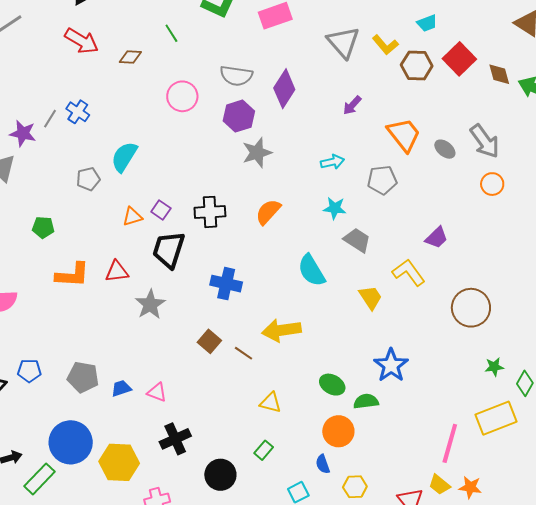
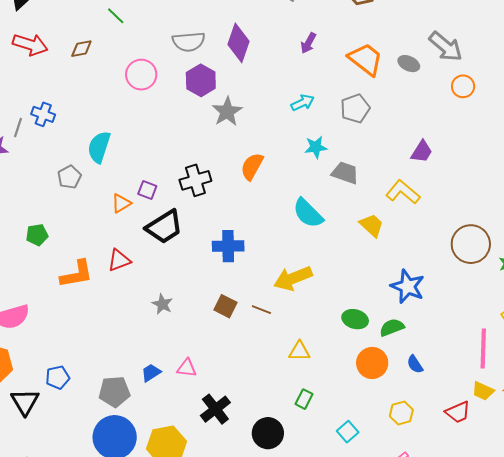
black trapezoid: (169, 250) -> (164, 227), turned -126
gray star: (150, 304) -> (162, 304), moved, size x0.7
brown circle: (471, 308) -> (471, 244), moved
gray pentagon: (83, 377) -> (114, 392), moved
blue semicircle: (323, 464) -> (415, 364), moved

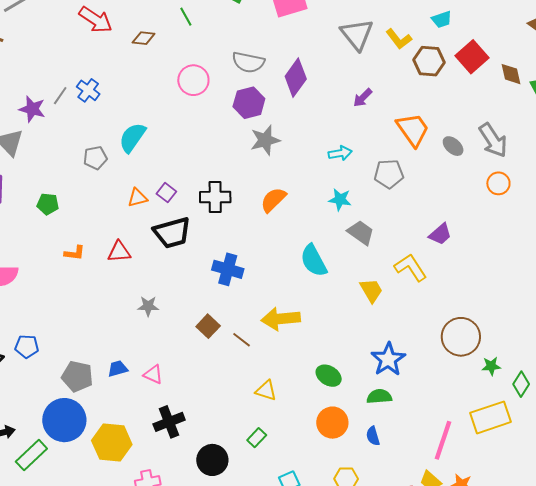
orange L-shape: (77, 274) -> (75, 253), size x0.6
gray star: (162, 304) -> (148, 306), turned 30
green semicircle: (392, 327) -> (379, 396), moved

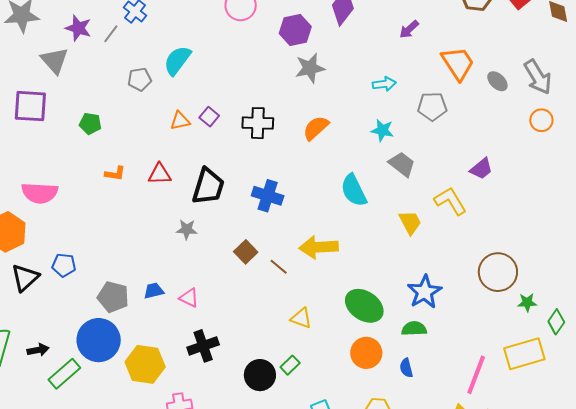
gray line: (60, 96) -> (111, 34), moved
black trapezoid: (172, 233) -> (208, 187), moved, turned -60
green ellipse: (329, 376) -> (364, 306), size x1.5
black circle: (212, 460) -> (260, 375), moved

